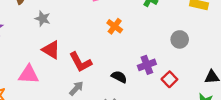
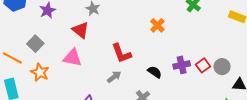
gray circle: (180, 39) -> (222, 67), moved
red triangle: (51, 50) -> (81, 30), moved
red square: (169, 79) -> (203, 65), moved

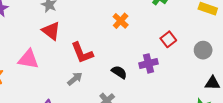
red triangle: (81, 30) -> (51, 31), moved
red square: (203, 65) -> (168, 39), moved
gray circle: (222, 67) -> (203, 50), moved

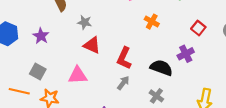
red L-shape: (82, 53) -> (124, 58), turned 60
black semicircle: (119, 72) -> (161, 68), size x1.5

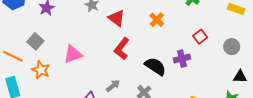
red triangle: (92, 45) -> (117, 18), moved
pink triangle: (78, 75) -> (73, 54), turned -30
gray arrow: (123, 83) -> (113, 86), moved

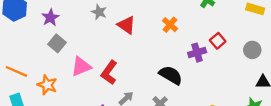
gray square: (35, 41) -> (57, 43), moved
red L-shape: (122, 49) -> (109, 73), moved
purple cross: (182, 59) -> (197, 53), moved

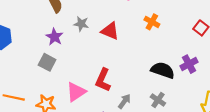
purple star: (50, 18) -> (54, 37), moved
purple cross: (197, 53) -> (189, 64), moved
pink triangle: (81, 66) -> (76, 92), moved

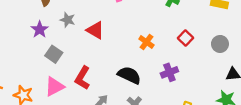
orange cross: (152, 22) -> (146, 42), moved
gray square: (47, 62) -> (54, 54), moved
black semicircle: (163, 70) -> (129, 75), moved

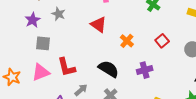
red triangle: (95, 30) -> (98, 25), moved
gray square: (54, 54) -> (43, 43), turned -35
red L-shape: (82, 78) -> (66, 67), turned -50

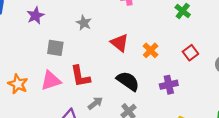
gray star: (58, 14) -> (84, 23), moved
purple star: (33, 20) -> (35, 16), moved
red triangle: (98, 25) -> (120, 43), moved

